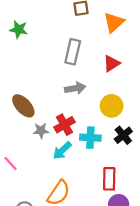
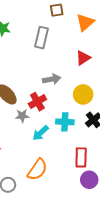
gray rectangle: (73, 52) -> (41, 38), moved
red cross: (65, 125) -> (37, 102), moved

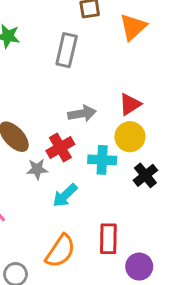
red triangle: (83, 58) -> (130, 104), moved
cyan cross: (65, 122) -> (102, 160), moved
red rectangle: (81, 157) -> (108, 239), moved

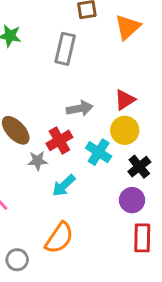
cyan cross: (102, 160) -> (99, 152), turned 30
red rectangle: (108, 239) -> (142, 238), moved
purple circle: (139, 267) -> (132, 200), moved

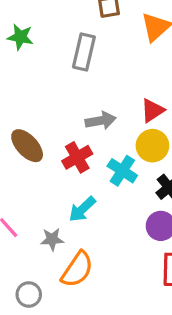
gray star: (37, 161) -> (52, 239), moved

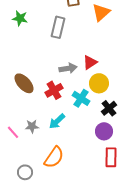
red triangle: (152, 111) -> (90, 62), moved
gray star: (52, 239) -> (32, 126), moved

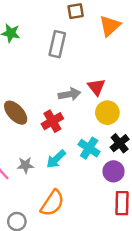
red triangle: (90, 62) -> (96, 87), turned -35
cyan cross: (81, 98) -> (89, 148), moved

